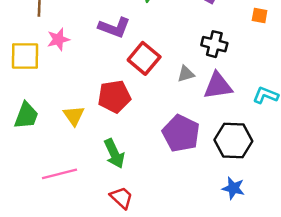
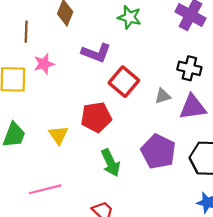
green arrow: (114, 154) -> (111, 163), moved

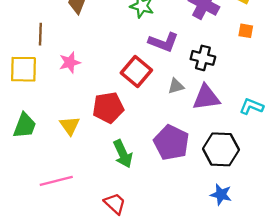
brown line: (26, 32) -> (40, 34), moved
purple L-shape: (96, 53) -> (163, 42), moved
pink star: (44, 64) -> (70, 62), moved

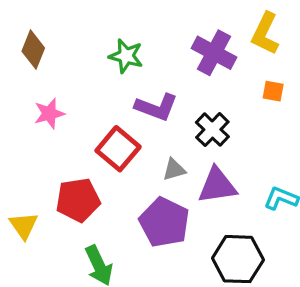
black cross: (203, 58) -> (212, 130), turned 30
pink star: (70, 62) -> (49, 114), moved
purple pentagon: (171, 143) -> (164, 222), moved

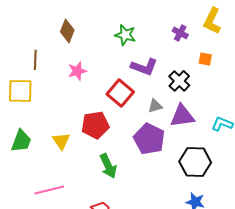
purple cross: (214, 53) -> (180, 33), size x0.6
orange square: (273, 91) -> (205, 59), moved

